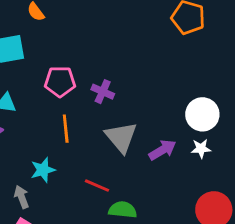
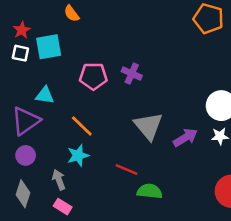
purple cross: (103, 92) -> (132, 74), moved
orange line: (66, 129) -> (82, 126), moved, turned -40

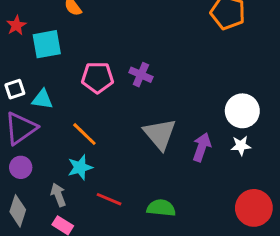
white square: (20, 53) -> (15, 89), moved, turned -30
purple arrow: (185, 138) -> (202, 147), turned -40
red line: (127, 169) -> (109, 199), moved

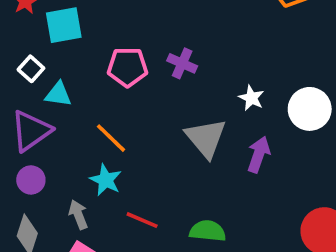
white square: (15, 89) -> (31, 69), moved, turned -30
white star: (241, 146) -> (251, 98), moved, turned 30
cyan star: (80, 167) -> (106, 180), turned -30

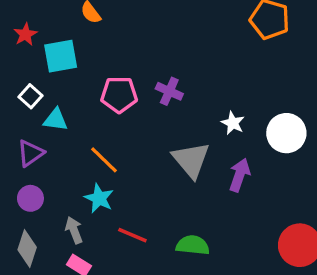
purple triangle: (31, 131) -> (30, 153), size x0.7

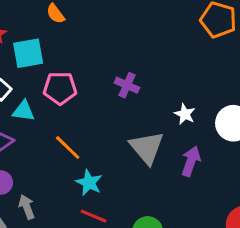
pink pentagon: (119, 95) -> (60, 88), moved
cyan star: (99, 198) -> (89, 183), moved
gray arrow: (74, 230) -> (27, 207), moved

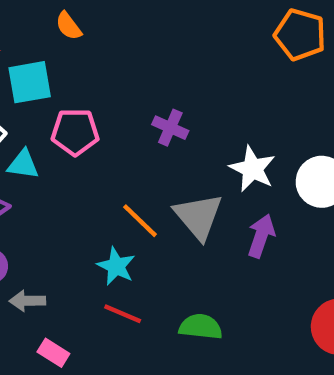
white star: (185, 114) -> (252, 169), size x1.5
orange line: (68, 148) -> (140, 221), moved
gray arrow: (27, 207) -> (27, 301), turned -70

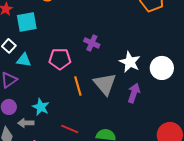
pink pentagon: (75, 132) -> (60, 59), moved
orange line: (140, 221) -> (78, 86), turned 30
cyan star: (116, 266) -> (41, 107), moved

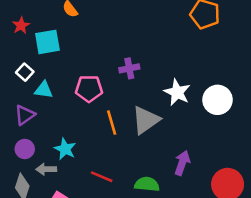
purple cross: (92, 43) -> (129, 68), turned -35
gray triangle: (105, 84) -> (146, 120), turned 35
purple arrow: (134, 93) -> (182, 163), moved

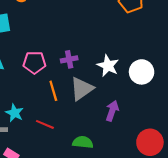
purple cross: (129, 68) -> (69, 59), moved
purple arrow: (182, 163) -> (112, 111), moved
red line: (102, 177) -> (45, 124), moved

